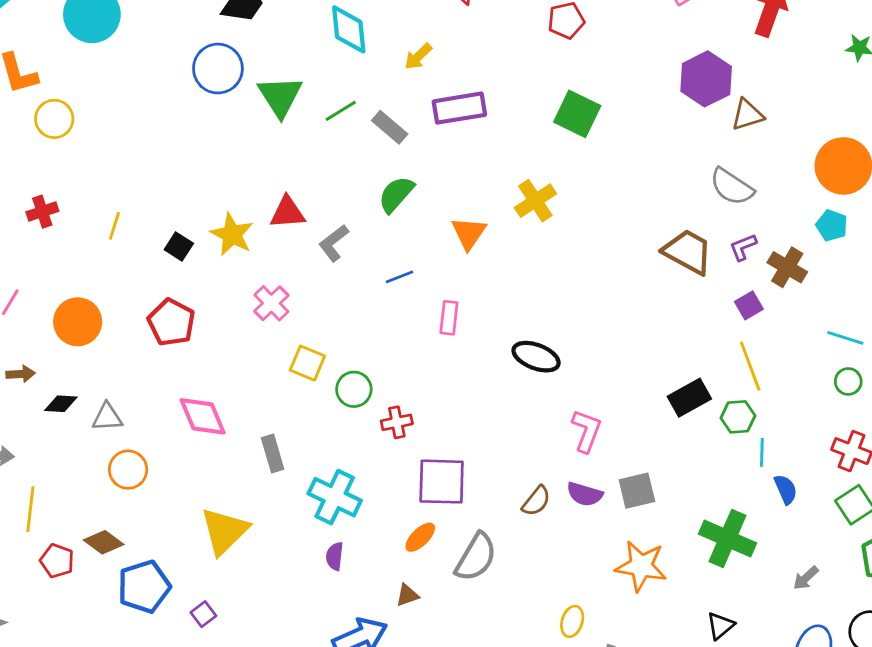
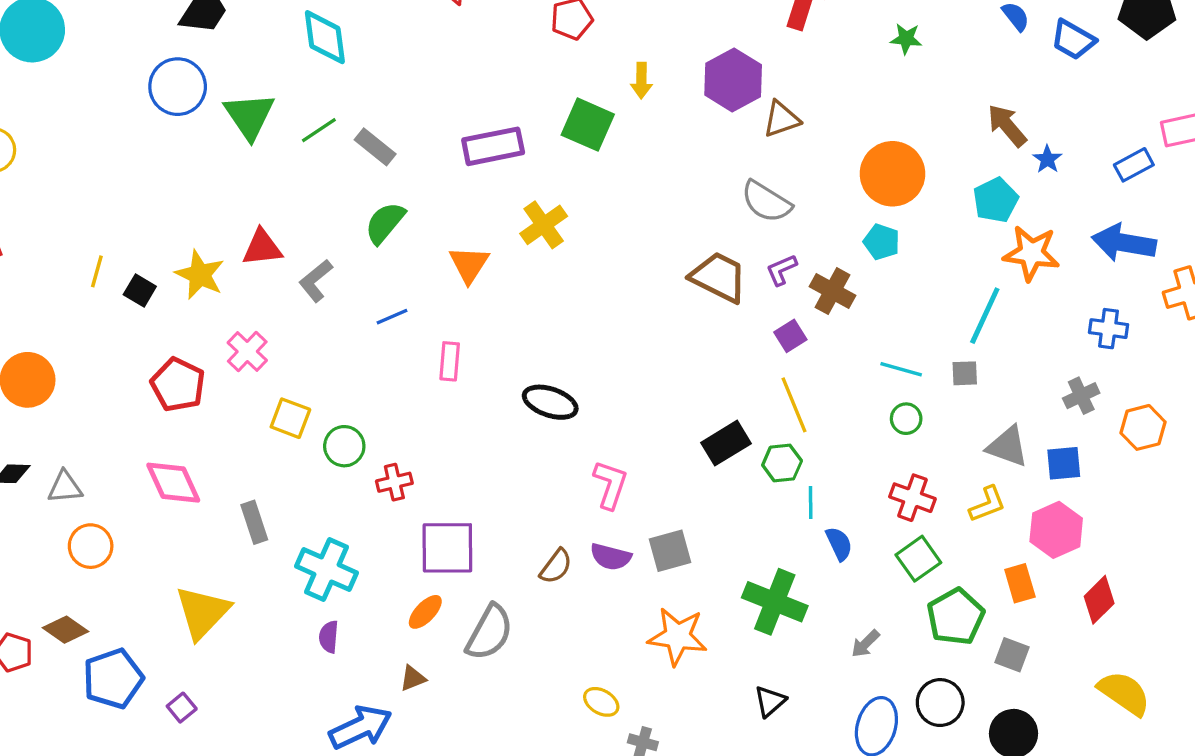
yellow arrow: (418, 56) -> (641, 81), moved, turned -44
purple rectangle: (459, 108) -> (493, 146), moved
yellow line: (114, 226) -> (97, 271), moved
red pentagon: (171, 322) -> (178, 385), moved
yellow ellipse: (572, 621) -> (601, 702), turned -76

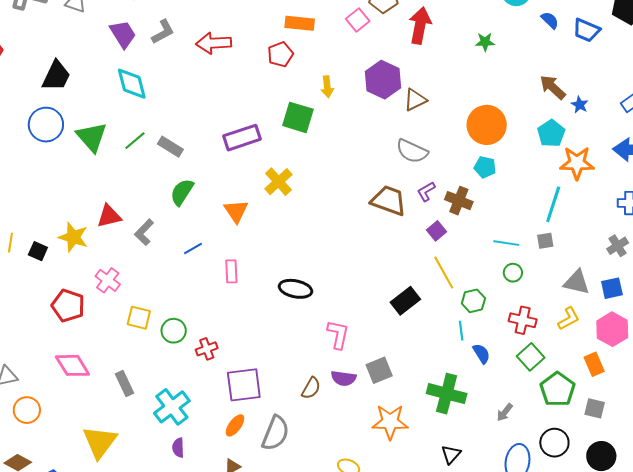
green hexagon: (782, 463) -> (473, 301), moved
cyan cross: (326, 569) -> (172, 407), turned 36

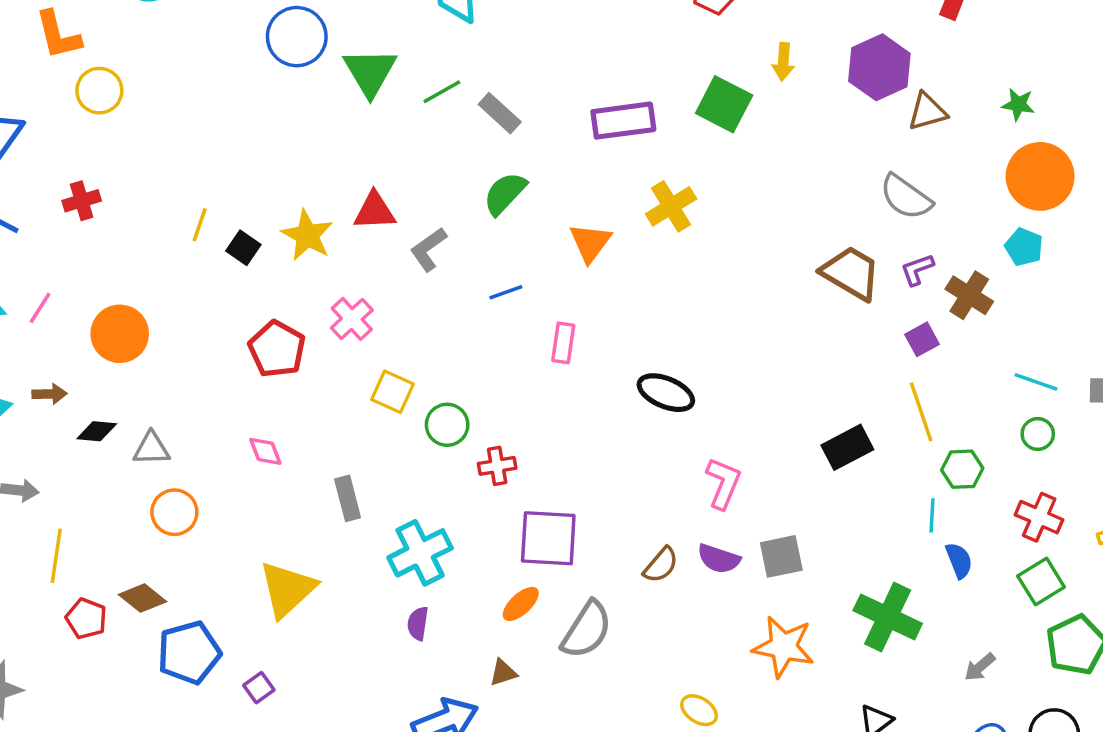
green star: (485, 42) -> (1018, 104), moved
pink diamond: (72, 365) -> (265, 451), size x0.6

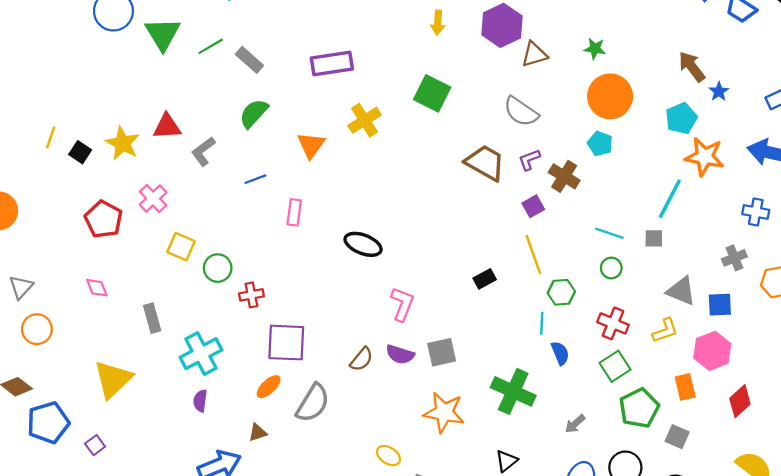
green square: (724, 104) -> (432, 93), moved
black rectangle: (847, 447) -> (485, 279), size x0.7
gray triangle: (152, 449) -> (21, 287), turned -45

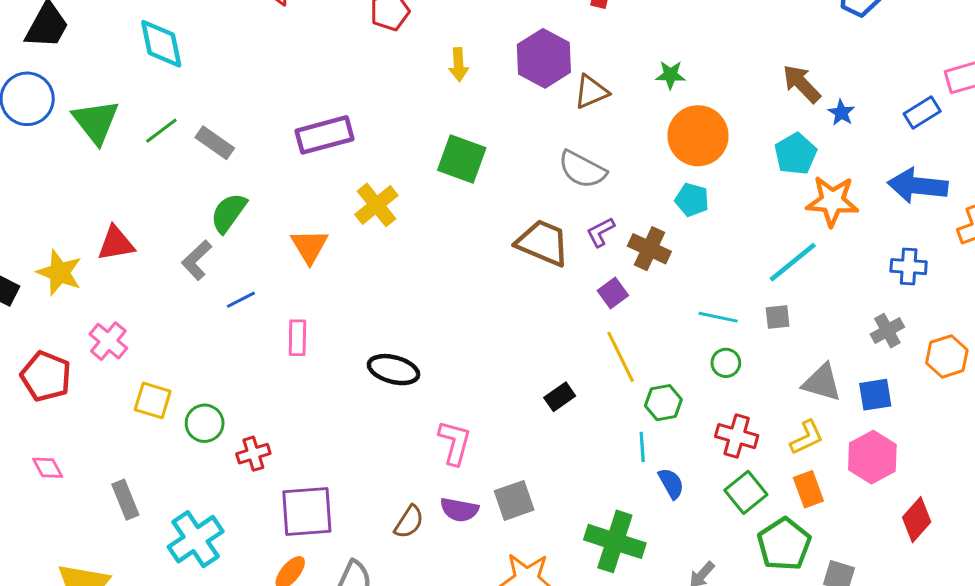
gray L-shape: (203, 151) -> (197, 260), moved
cyan line: (670, 199) -> (793, 262), turned 30
orange rectangle: (685, 387) -> (808, 489), moved

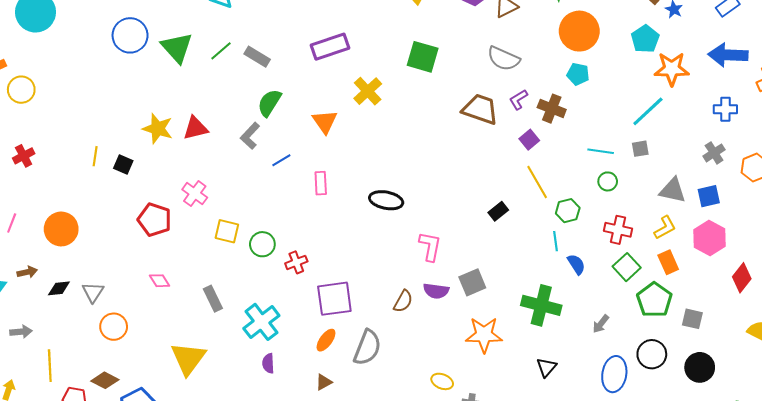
yellow star: (59, 273) -> (158, 129), moved

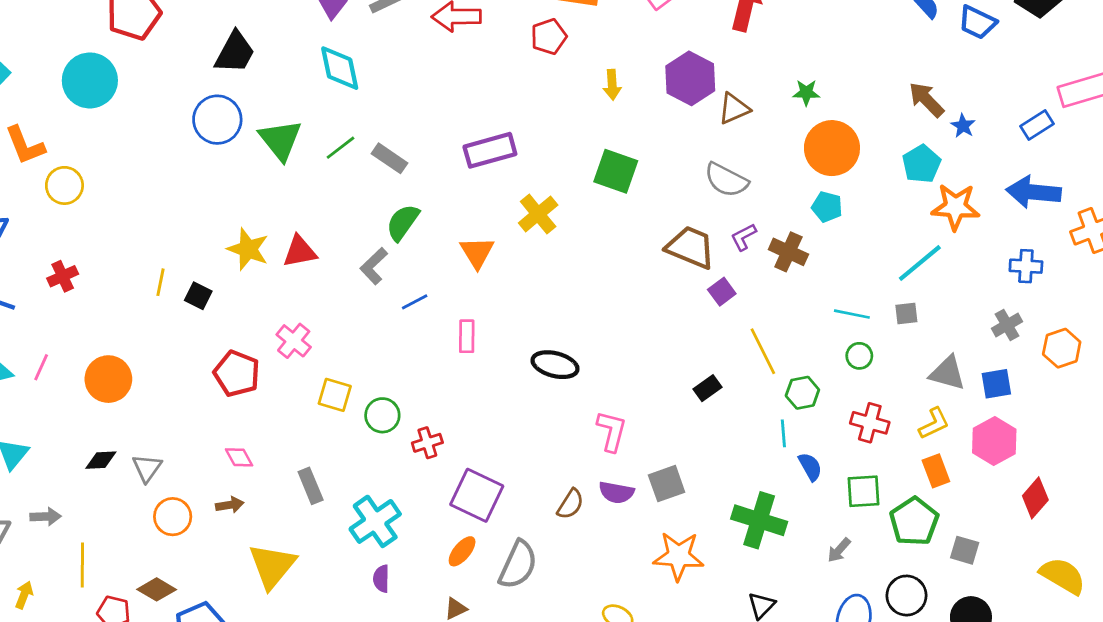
purple square: (529, 140) -> (722, 292), moved
green square: (627, 267) -> (864, 491), moved, turned 36
brown arrow: (27, 272) -> (230, 505), moved
purple square: (334, 299) -> (477, 495), turned 30

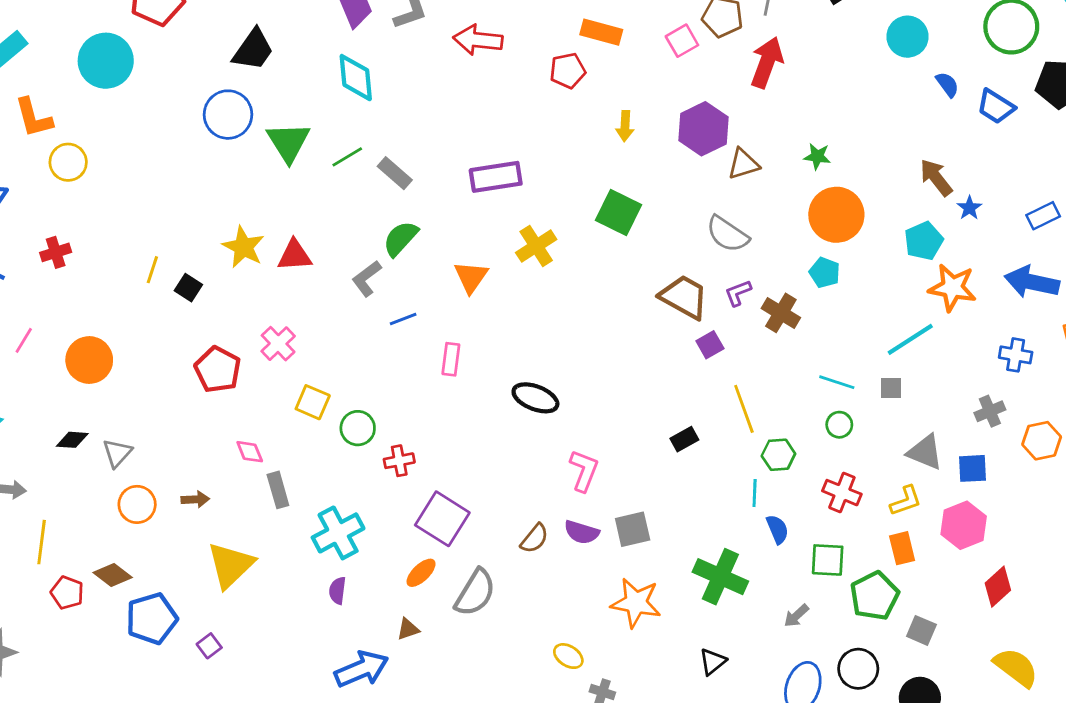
pink diamond: (239, 457) -> (250, 452), moved

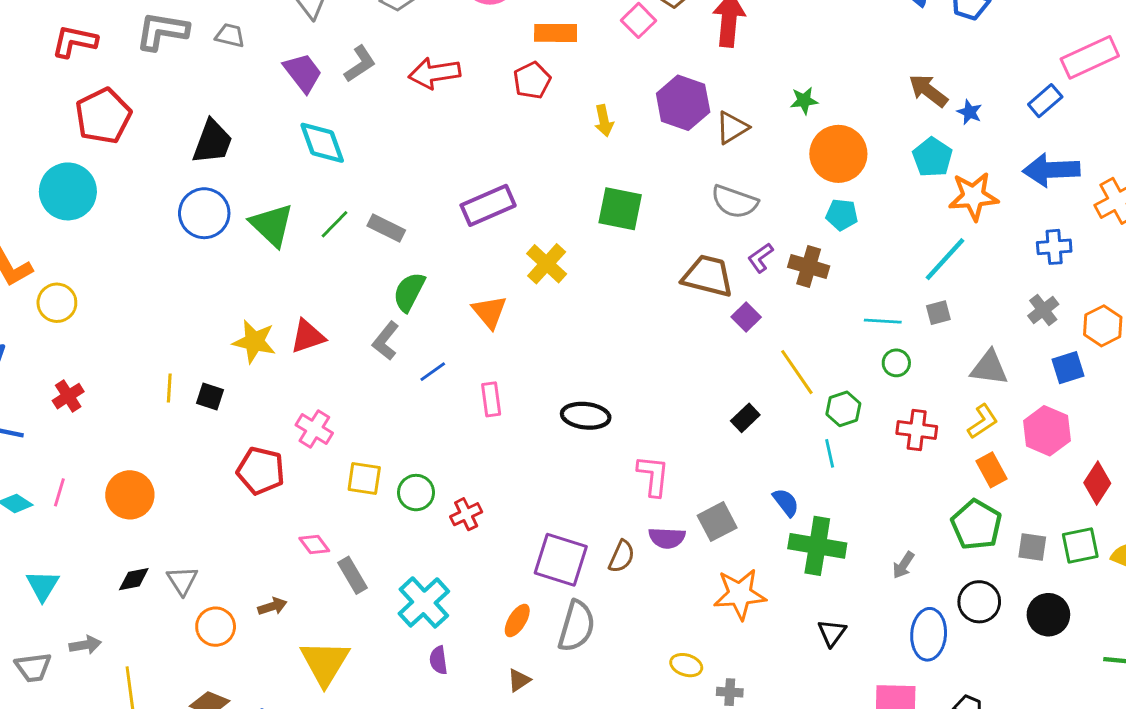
blue square: (973, 468) -> (1068, 368), moved
purple square: (442, 519) -> (561, 560), moved
blue semicircle: (777, 529) -> (786, 502), moved
green square: (828, 560) -> (1080, 546), moved

